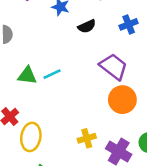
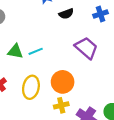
orange circle: (122, 100) -> (63, 82), moved
yellow ellipse: (31, 137) -> (31, 87), moved

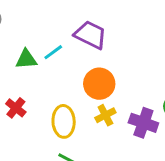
purple trapezoid: (86, 48) -> (90, 35), moved
yellow ellipse: (31, 87) -> (64, 121), moved

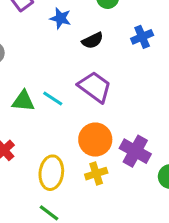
cyan line: (53, 52) -> (53, 99), turned 60
purple cross: (143, 123) -> (135, 151), moved

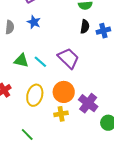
blue star: (60, 18) -> (34, 22), moved
black semicircle: (93, 41) -> (85, 27), moved, turned -64
yellow ellipse: (51, 173) -> (35, 95), moved

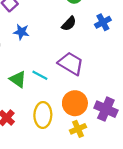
black semicircle: (85, 27) -> (69, 24), moved, turned 48
green triangle: (21, 61) -> (18, 79), turned 35

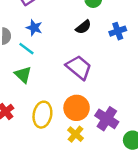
cyan line: (40, 75) -> (26, 49), moved
yellow cross: (78, 129) -> (76, 134), turned -35

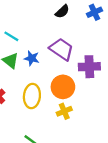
blue star: (34, 28) -> (32, 58), moved
purple cross: (107, 119) -> (89, 67), moved, turned -30
yellow cross: (76, 134) -> (64, 111), turned 32

